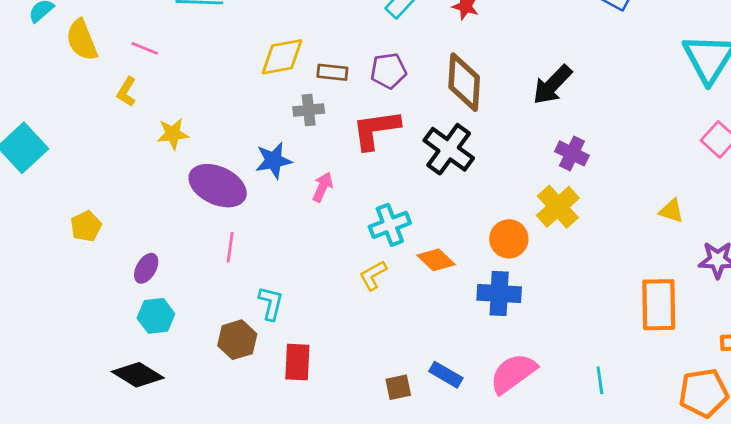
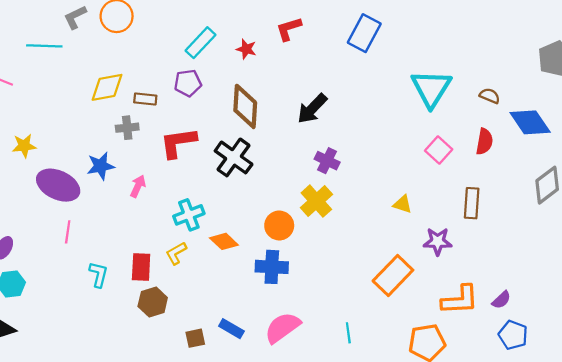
purple pentagon: (388, 71) -> (188, 83), moved
orange rectangle: (659, 305) -> (393, 275), turned 45
brown hexagon: (237, 340) -> (153, 302), moved
red rectangle: (297, 362) -> (141, 267), moved

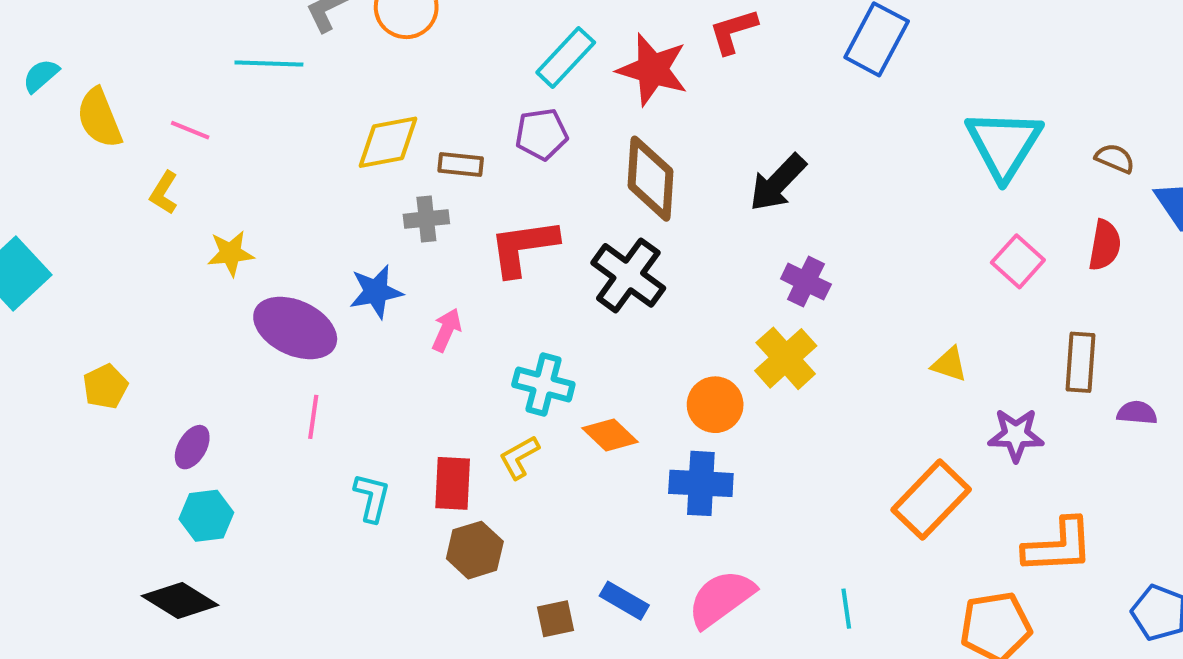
red star: (246, 49) -> (652, 70), size x1.8
cyan cross: (189, 215) -> (543, 385), turned 36
purple semicircle: (501, 300) -> (1137, 413), moved, turned -132

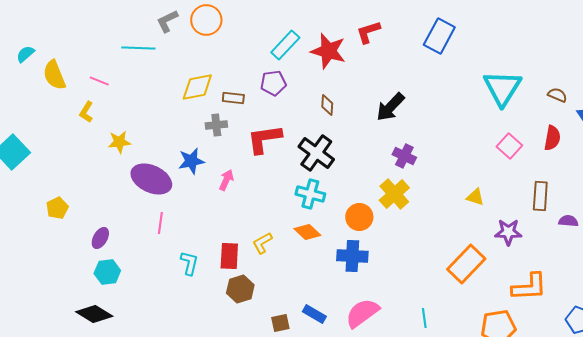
brown diamond: (650, 179) -> (327, 105), size x0.5
cyan cross: (543, 385) -> (310, 194), moved

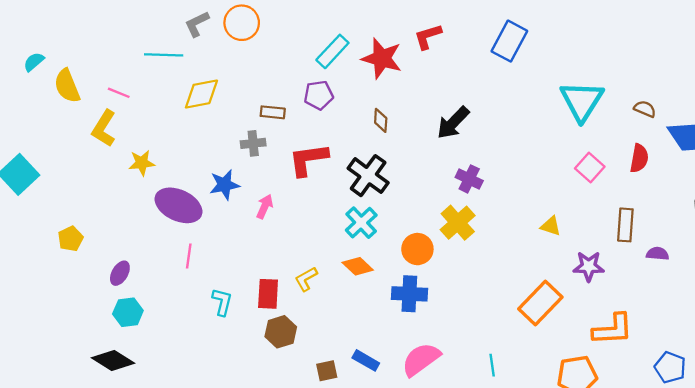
yellow diamond: (197, 87) -> (201, 94), moved
yellow L-shape: (86, 112) -> (104, 128), size x1.5
cyan cross: (310, 194) -> (361, 223), turned 32

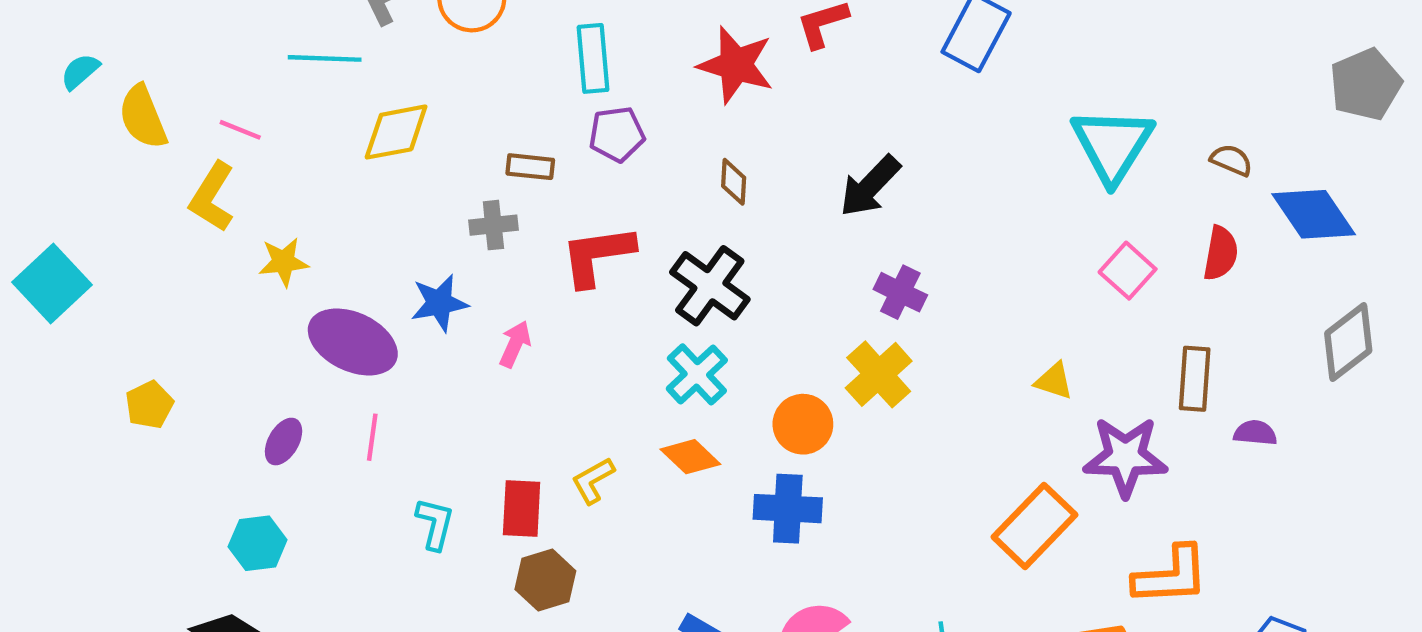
cyan rectangle: (332, 51) -> (593, 58), moved, turned -48
purple star: (589, 266) -> (1125, 457), size x1.4
purple ellipse: (120, 273) -> (284, 442), moved

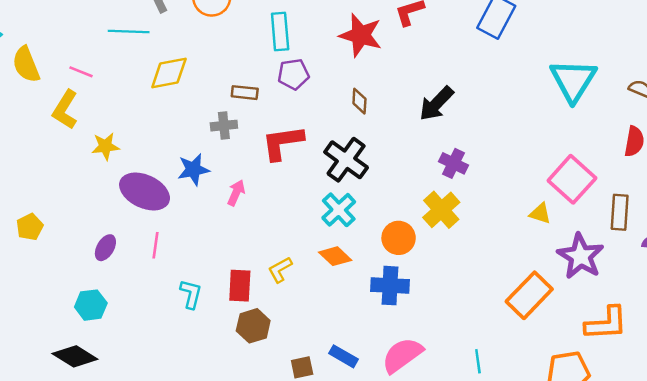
pink square: (1128, 271) -> (572, 179), moved, size x1.5
purple star: (1125, 457) -> (581, 256), turned 30

